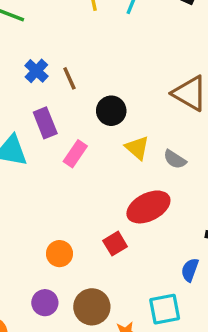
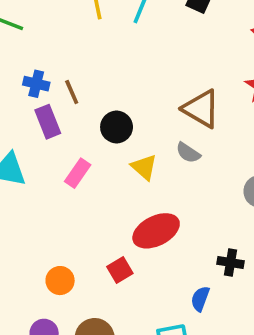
blue cross: (36, 71) -> (36, 84), turned -30
purple rectangle: (45, 123) -> (48, 122), moved
gray semicircle: (175, 159) -> (188, 153), moved

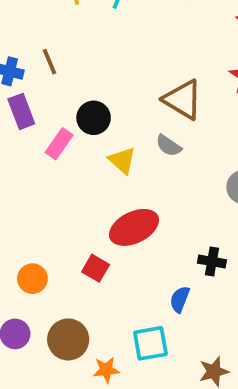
brown line: (72, 92) -> (49, 62), moved
pink rectangle: (78, 173) -> (59, 144), moved
red square: (120, 270) -> (96, 268), turned -30

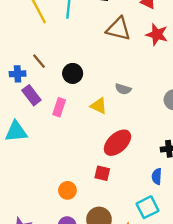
brown triangle: (183, 100) -> (118, 29), moved
black circle: (94, 118) -> (73, 73), moved

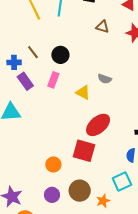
brown triangle: (118, 29) -> (102, 27), size x0.6
black circle: (73, 73) -> (60, 55), moved
pink rectangle: (59, 107) -> (53, 80), moved
red square: (102, 173) -> (84, 151), size x1.6

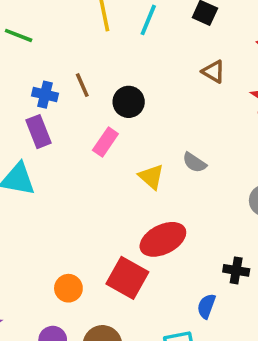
purple rectangle: (25, 81) -> (38, 132), moved

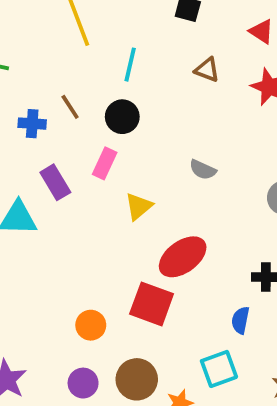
cyan line: (148, 20) -> (130, 65), moved
purple rectangle: (38, 132) -> (55, 182), moved
yellow triangle: (151, 177) -> (139, 206), moved, turned 48

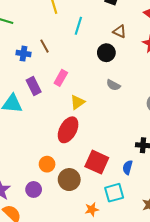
black circle: (122, 117) -> (106, 53), moved
red ellipse: (183, 257) -> (68, 130), moved, turned -30
red square: (152, 304) -> (97, 162), moved
brown circle: (137, 379) -> (69, 180), moved
purple circle: (83, 383) -> (34, 189), moved

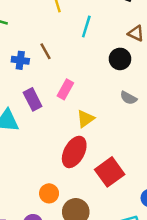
red square: (97, 162) -> (110, 172), moved, turned 30

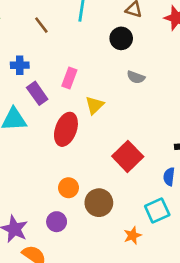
brown line: (46, 51) -> (41, 25), moved
blue cross: (20, 60) -> (20, 65), moved
red ellipse: (74, 152) -> (66, 129), moved

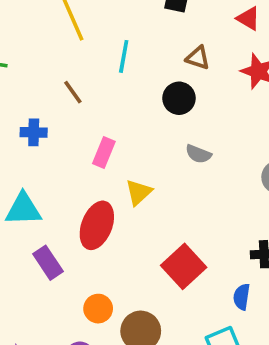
brown line: (41, 25) -> (73, 92), moved
purple rectangle: (37, 93) -> (48, 263), moved

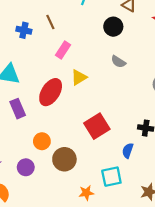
brown line: (73, 92) -> (50, 22), moved

